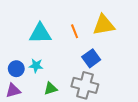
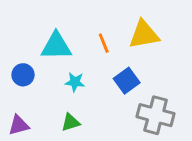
cyan star: (36, 66) -> (75, 82), moved
blue circle: (16, 69) -> (23, 75), moved
gray cross: (85, 85) -> (156, 115), moved

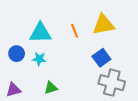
blue square: (127, 81) -> (101, 58), moved
cyan star: (75, 82) -> (39, 59), moved

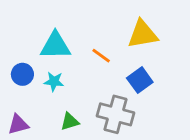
orange line: (75, 31) -> (101, 56), moved, turned -32
gray cross: (112, 83) -> (116, 114), moved

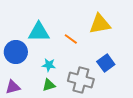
blue circle: (22, 74) -> (16, 52), size x1.5
blue square: (140, 80) -> (106, 63), moved
cyan star: (54, 81) -> (49, 65), moved

